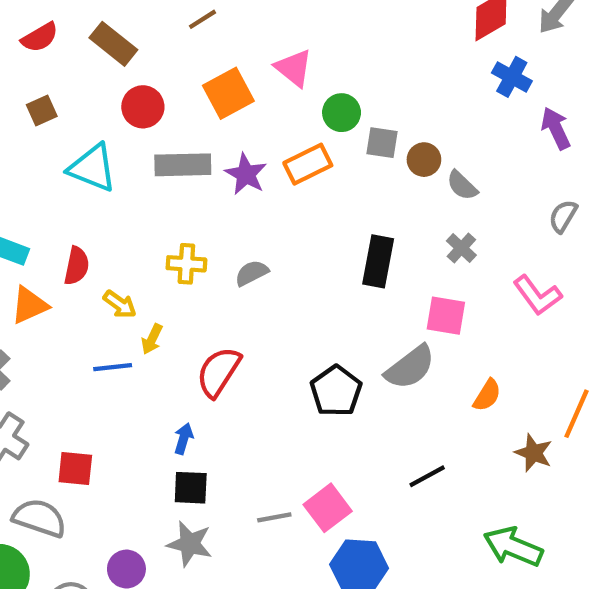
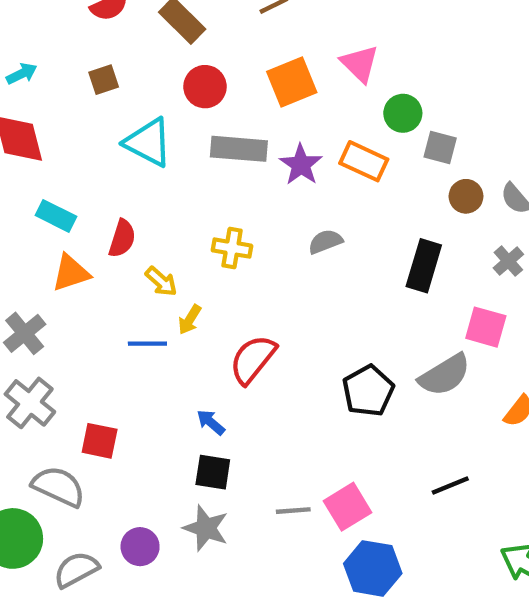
brown circle: (424, 160) -> (466, 196), moved
orange rectangle: (308, 164) -> (364, 161), turned 45
gray semicircle: (252, 273) -> (325, 242), moved
blue arrow: (184, 439) -> (211, 422), turned -72

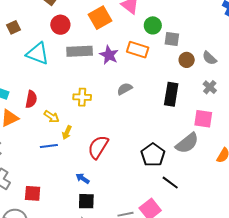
black line: (450, 486) -> (170, 183), moved, turned 66

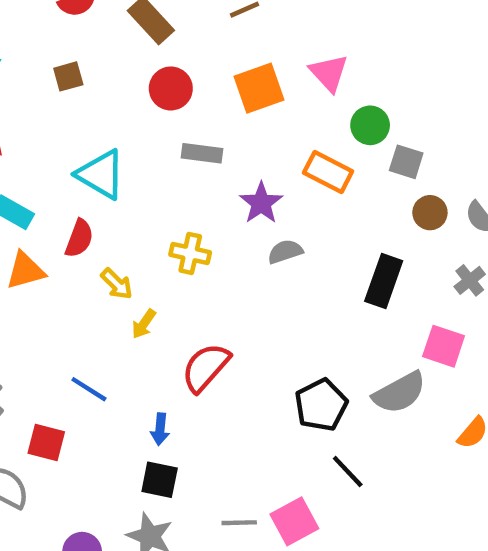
gray rectangle: (80, 51) -> (202, 153), size x0.7
cyan triangle: (38, 54) -> (101, 174), moved
purple star: (109, 55) -> (261, 203), moved
blue line: (49, 146) -> (89, 389), moved, turned 30
blue arrow: (83, 178) -> (160, 429), turned -128

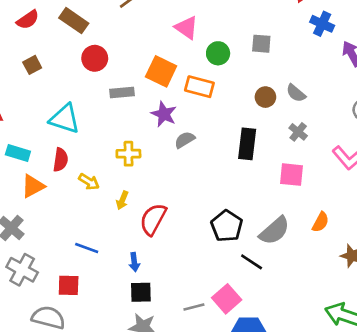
orange square: (259, 88) -> (161, 71), moved, turned -32
gray square: (406, 162) -> (261, 44), moved
yellow arrow: (144, 324) -> (122, 200), moved
gray semicircle: (399, 393) -> (274, 231), moved

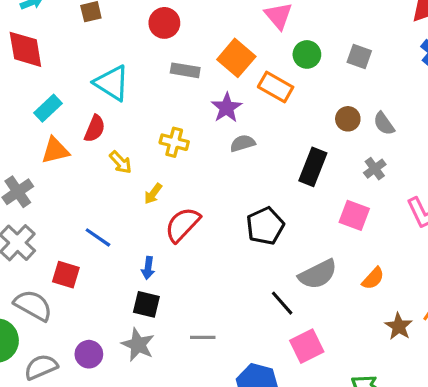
cyan rectangle: (18, 153) -> (48, 108), turned -75
black pentagon: (227, 226) -> (265, 226), moved
pink square: (227, 299) -> (307, 346), moved

